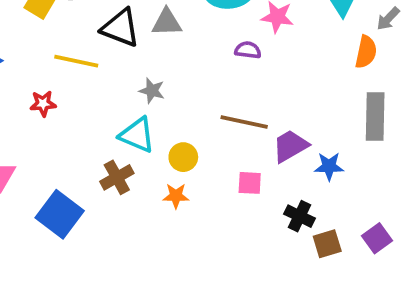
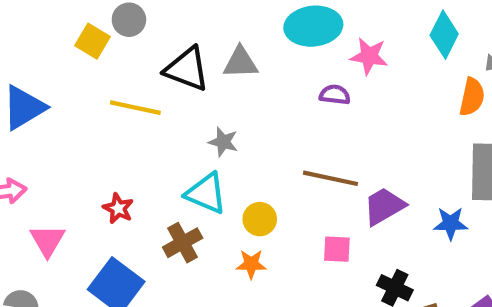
red star: (43, 104) -> (118, 208), moved, turned 30
blue star: (329, 166) -> (451, 223), moved

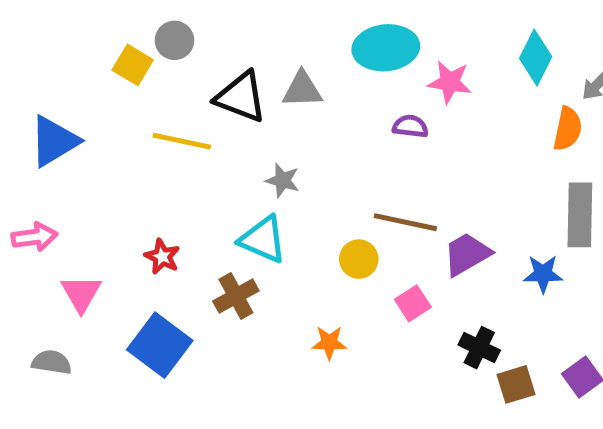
yellow circle: (260, 219) -> (359, 259), moved
pink square: (337, 249) -> (413, 303), turned -36
orange star: (251, 264) -> (329, 343), moved

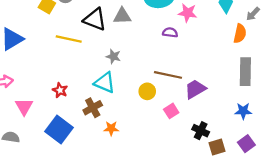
blue star: (543, 274) -> (243, 111), moved
orange star: (329, 343) -> (111, 128), moved

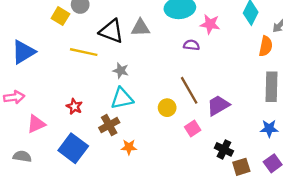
gray star: (113, 56) -> (121, 71), moved
brown line: (168, 75) -> (189, 90), turned 48
cyan triangle: (105, 83) -> (122, 98), turned -35
pink triangle: (24, 107) -> (36, 124), turned 36

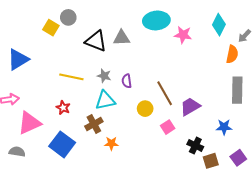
purple semicircle: (191, 45) -> (127, 81), moved, turned -104
yellow line: (84, 52) -> (71, 77), moved
pink triangle: (36, 124) -> (29, 123), size x1.4
blue star: (269, 129) -> (224, 127), moved

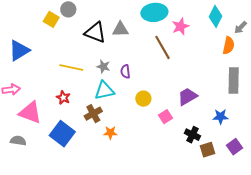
pink star: (183, 35) -> (180, 26), turned -30
brown line: (165, 93) -> (162, 47), moved
pink triangle: (29, 123) -> (30, 113), turned 45

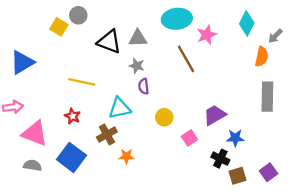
gray star: (103, 67) -> (137, 66), moved
blue star: (221, 117) -> (235, 138), moved
gray semicircle: (18, 141) -> (32, 165), moved

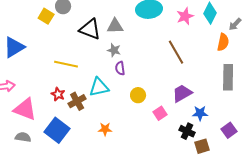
pink star: (207, 35) -> (185, 16), moved
brown line: (186, 59) -> (176, 52), moved
brown cross: (107, 134) -> (77, 101), moved
purple square: (268, 172) -> (229, 130), moved

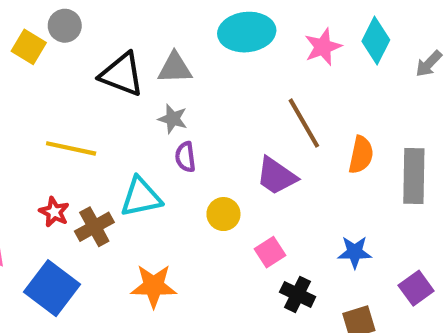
orange semicircle: (223, 42) -> (361, 155), moved
purple trapezoid: (182, 93) -> (276, 176), moved, turned -115
orange star: (105, 129) -> (154, 286), size x1.5
black cross: (187, 131) -> (298, 294), moved

